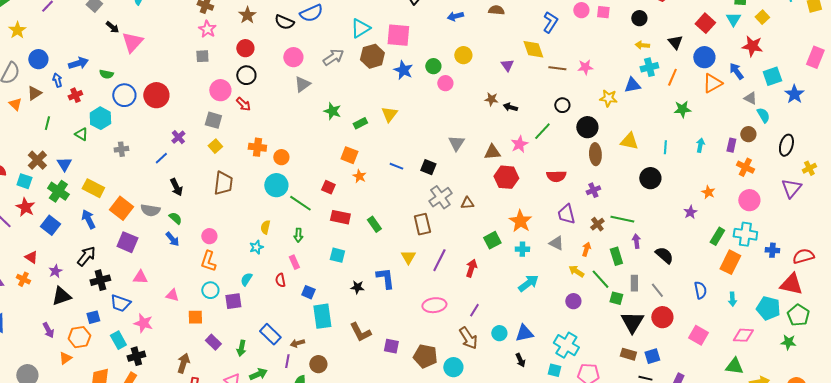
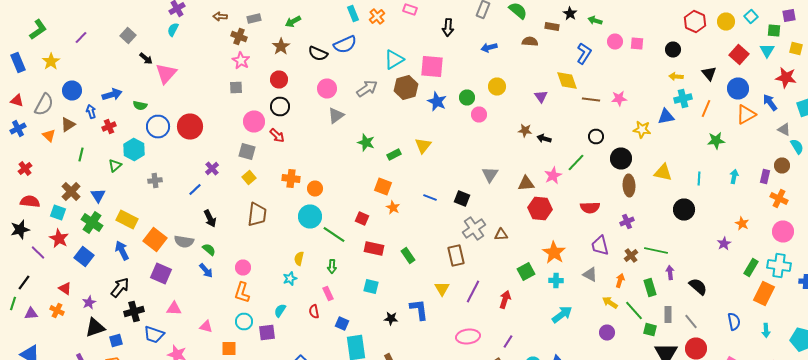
yellow square: (762, 17) -> (796, 48), turned -32
green triangle: (81, 134) -> (115, 166), turned 48
blue square: (93, 317) -> (116, 340), moved

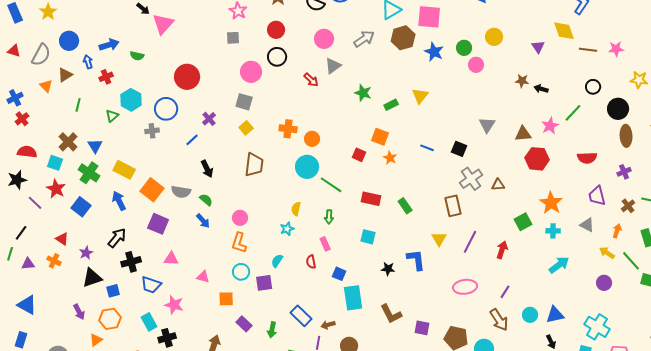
blue circle: (158, 126) -> (166, 109), moved
blue cross: (18, 128) -> (15, 98), moved
red arrow: (277, 136) -> (311, 80), moved
red square: (362, 218) -> (359, 155), moved

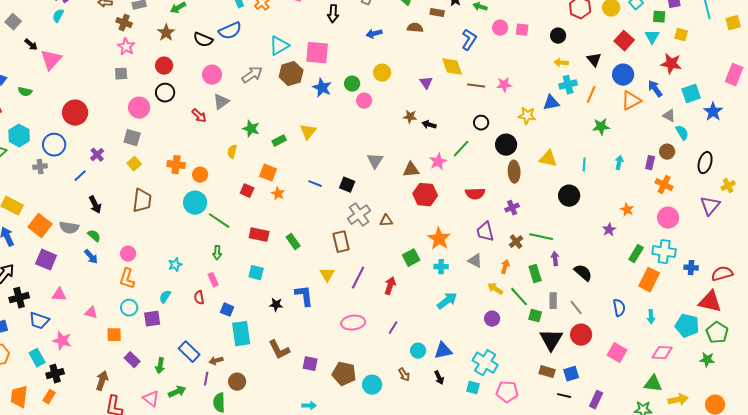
yellow semicircle: (296, 209) -> (232, 152), moved
brown arrow: (499, 320) -> (404, 375), moved, size x0.6

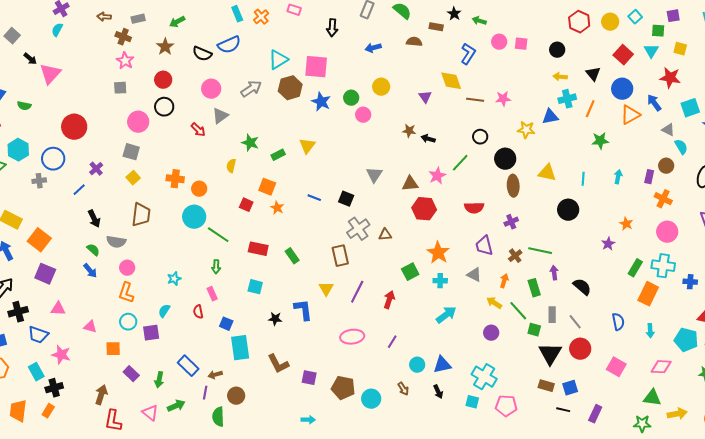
gray semicircle: (69, 228) -> (116, 242), moved

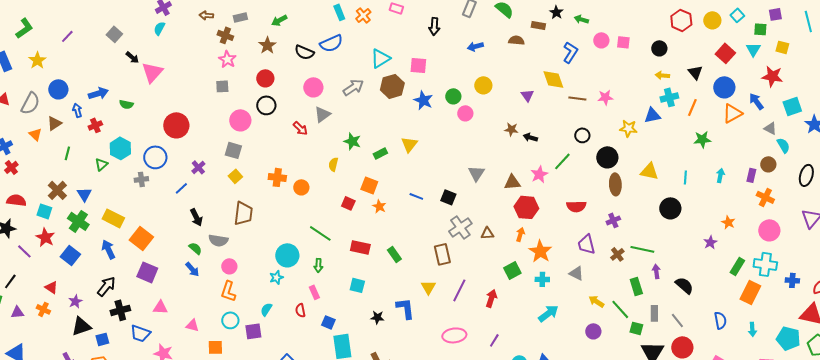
pink square: (316, 67) -> (418, 65), size x0.7
cyan circle: (194, 217) -> (287, 255), moved
orange arrow: (504, 281) -> (520, 234), moved

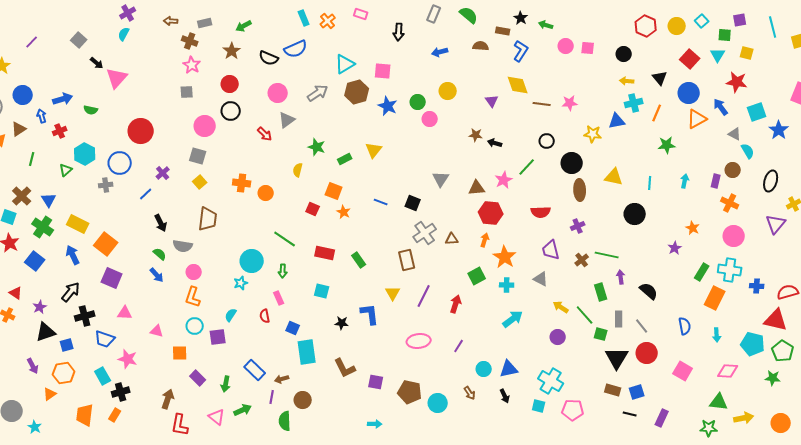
blue L-shape: (570, 52) -> (521, 51), moved

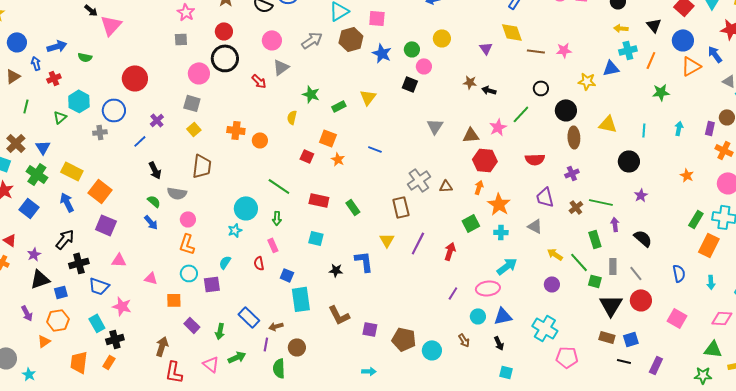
black circle: (231, 111) -> (225, 58), size x1.4
black square: (413, 203) -> (410, 84), moved
purple star: (675, 248) -> (641, 195), moved
pink ellipse: (419, 341) -> (488, 288), moved
cyan square: (539, 406) -> (506, 372), moved

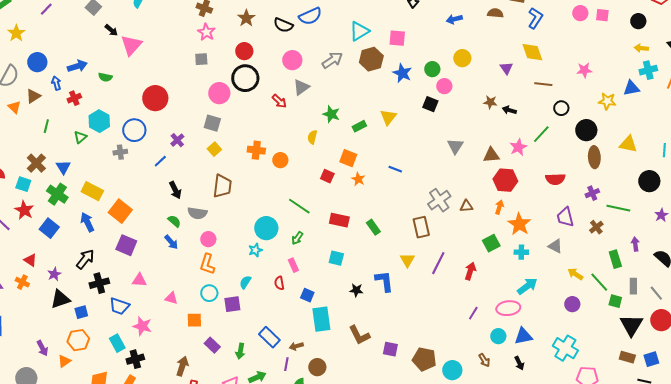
brown line: (536, 51) -> (543, 84), moved
green line: (601, 202) -> (618, 208), moved
green arrow: (277, 218) -> (297, 238), turned 32
purple arrow: (27, 313) -> (42, 348), moved

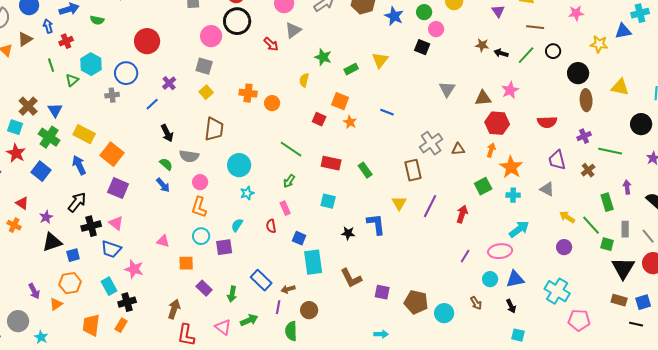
green line: (46, 126) -> (51, 65), moved, turned -32
green line: (541, 134) -> (526, 55), moved
cyan circle: (266, 228) -> (239, 165), moved
pink triangle: (139, 280) -> (116, 223), moved, turned 35

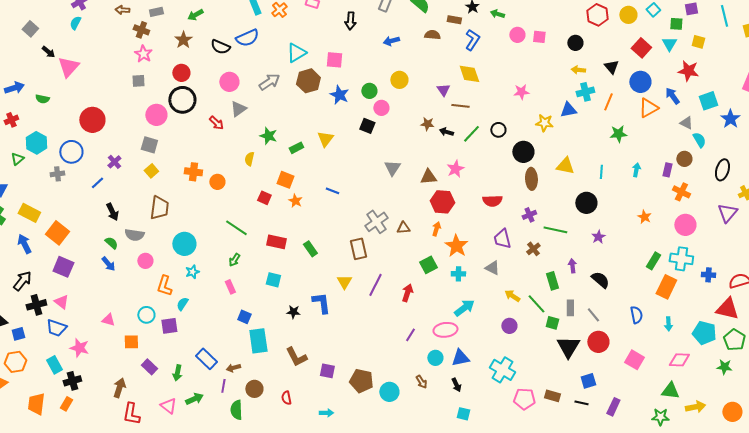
brown line: (535, 27) -> (460, 106), moved
orange L-shape: (199, 207) -> (164, 286), moved
red semicircle: (271, 226) -> (286, 398), moved
brown rectangle: (619, 300) -> (552, 396), moved

